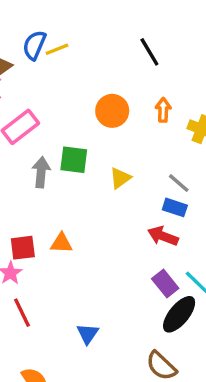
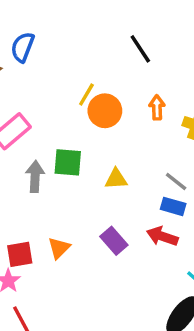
yellow line: (57, 49) -> (86, 95), moved, turned -35
yellow triangle: (120, 178) -> (116, 179), turned 35
orange triangle: (61, 243) -> (59, 248), turned -45
purple rectangle: (165, 284) -> (114, 241), moved

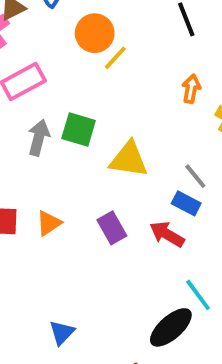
orange circle: (105, 111) -> (95, 33), moved
yellow triangle: (116, 179) -> (129, 159), size x1.5

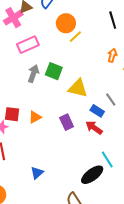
blue rectangle: (186, 203) -> (97, 111), moved

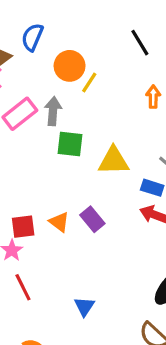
gray arrow: (33, 74) -> (53, 111), moved
orange triangle: (35, 117) -> (59, 222), turned -40
purple rectangle: (67, 122) -> (92, 219), moved

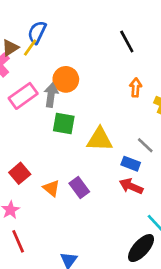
orange circle: (70, 66) -> (66, 79), moved
yellow line: (89, 83) -> (30, 47), moved
red square: (23, 227) -> (20, 173), moved, turned -36

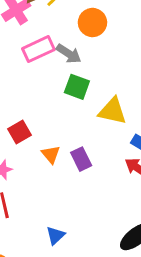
orange circle: (66, 79) -> (92, 23), moved
gray arrow: (51, 95) -> (69, 54), turned 105

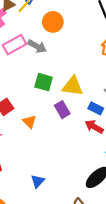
green square: (77, 87) -> (44, 82), moved
purple rectangle: (81, 159) -> (62, 110), moved

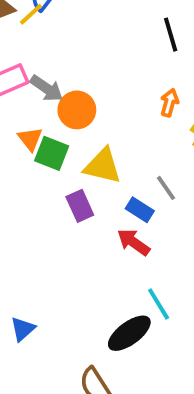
orange circle: (53, 22) -> (77, 110), moved
orange triangle: (30, 122) -> (30, 139), moved

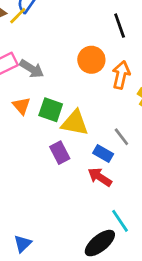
orange arrow: (169, 103) -> (121, 75), size x1.4
orange circle: (77, 110) -> (91, 60), moved
green square: (52, 153) -> (51, 110), moved

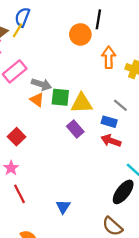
black line: (120, 26) -> (98, 19), turned 42
orange circle: (91, 60) -> (80, 34), moved
gray arrow: (32, 69) -> (41, 84), moved

